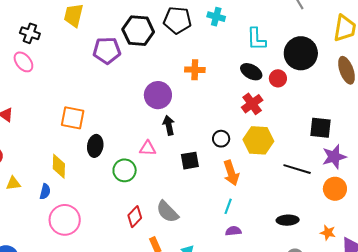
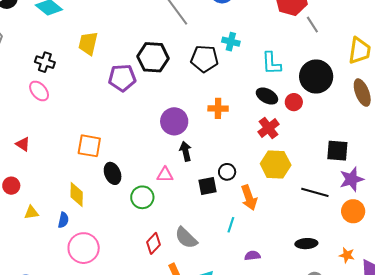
black pentagon: (177, 20) -> (204, 59), moved
orange cross: (195, 70) -> (218, 108), moved
black circle: (221, 139) -> (227, 172), moved
black ellipse: (95, 146) -> (113, 173), turned -30
cyan line: (228, 206) -> (231, 225), moved

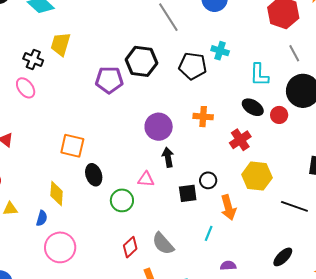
gray line: (312, 25) -> (294, 53), moved
yellow trapezoid: (88, 43) -> (61, 44), moved
red cross: (268, 128) -> (240, 140), moved
black ellipse: (306, 244) -> (283, 257), turned -45

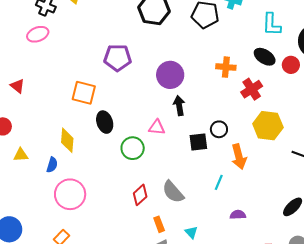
purple pentagon: (109, 80) -> (118, 58), moved
pink ellipse: (26, 88) -> (38, 34), turned -75
orange cross: (203, 117) -> (226, 67), moved

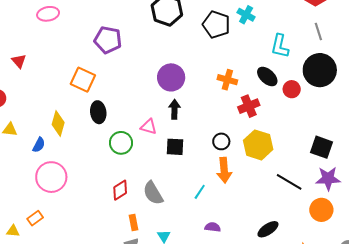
purple pentagon: (118, 58) -> (108, 40), moved
black circle: (219, 129) -> (221, 141), moved
black square: (198, 142) -> (175, 147), moved

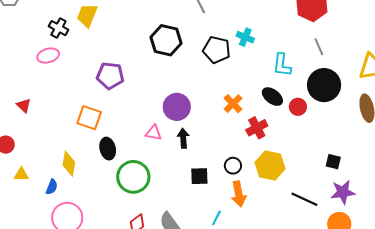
orange cross: (227, 80) -> (233, 104), turned 36
pink triangle: (149, 127) -> (153, 133), moved
green circle: (121, 143) -> (133, 177), size x1.4
black square: (175, 147) -> (199, 176), moved
black square: (322, 147) -> (333, 162), size x0.7

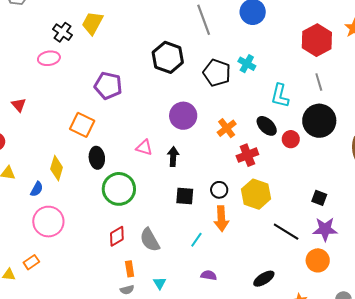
purple circle: (177, 107) -> (183, 116), moved

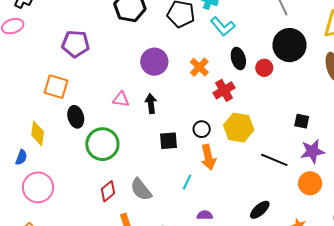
cyan L-shape: (280, 96) -> (223, 26), moved, turned -45
black ellipse: (267, 126) -> (238, 59), turned 40

